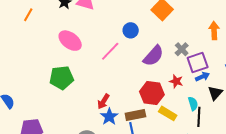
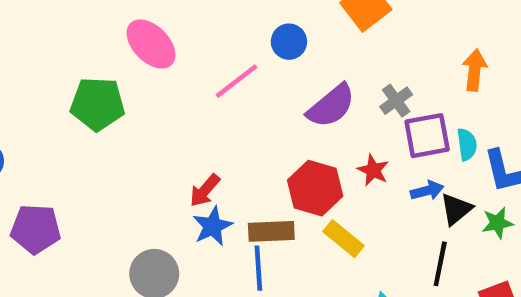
blue arrow: (202, 77) -> (427, 191), moved
green pentagon: (62, 78) -> (98, 104), moved
cyan semicircle: (193, 104) -> (467, 144), moved
black line: (199, 117) -> (440, 264), moved

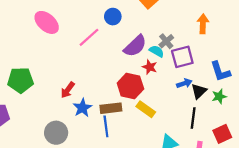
green pentagon: (98, 104) -> (20, 80), moved
cyan semicircle: (467, 144) -> (157, 51), moved, turned -48
red star: (373, 170) -> (150, 67), moved
red arrow: (205, 190) -> (68, 90), moved

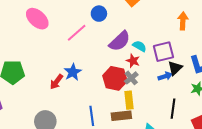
gray cross: (166, 41) -> (131, 78), moved
black triangle: (199, 91) -> (175, 68), moved
blue star: (82, 108) -> (73, 72), moved
brown rectangle: (111, 108) -> (121, 116), moved
yellow rectangle: (146, 109) -> (129, 100), turned 48

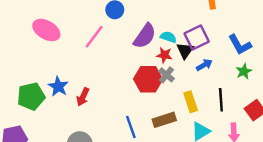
black triangle: (175, 68) -> (185, 51), moved
blue star: (73, 72) -> (58, 86), moved
yellow rectangle: (129, 100) -> (191, 102), moved

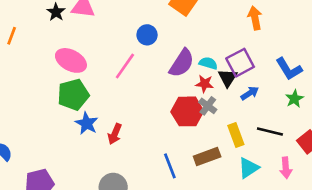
green pentagon: (31, 96) -> (73, 95), moved
black line: (221, 100) -> (270, 131), turned -70

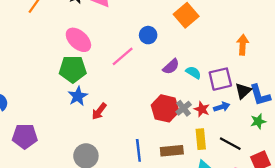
purple semicircle: (182, 63) -> (171, 67), size x0.7
black triangle: (228, 78) -> (243, 91), moved
red star: (205, 84) -> (202, 109), moved

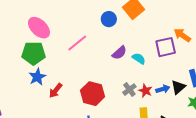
blue circle: (148, 35) -> (109, 19), moved
orange arrow: (243, 45) -> (182, 35), turned -60
purple square: (220, 79) -> (166, 47), moved
black triangle: (243, 91) -> (178, 87), moved
red hexagon: (165, 108) -> (93, 94), moved

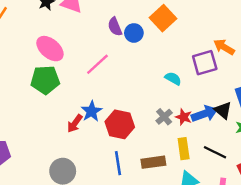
purple semicircle: (119, 53) -> (115, 27), moved, turned 112
blue star: (37, 77) -> (92, 111), moved
black triangle: (178, 87) -> (223, 110), turned -35
blue arrow: (163, 89) -> (204, 114), size x1.5

